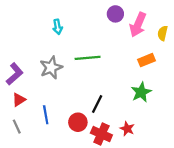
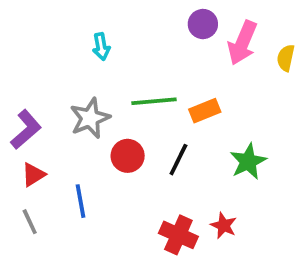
orange rectangle: (147, 60) -> (205, 111), moved
black line: (97, 104) -> (178, 160), moved
red circle: (78, 122) -> (128, 156), moved

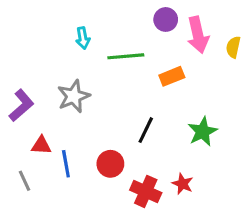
pink arrow: (242, 43) -> (198, 35), turned -36
green line: (154, 101) -> (126, 56), moved
orange rectangle: (205, 111) -> (172, 76), moved
red circle: (128, 156) -> (110, 164), moved
red triangle: (33, 175) -> (41, 145), moved, turned 35

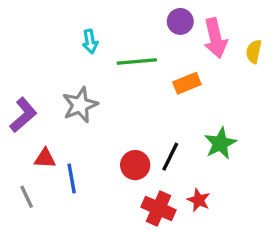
black line: (146, 130) -> (170, 157), moved
red circle: (110, 164) -> (135, 165), moved

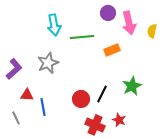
cyan arrow: (90, 41) -> (54, 25), size x1.5

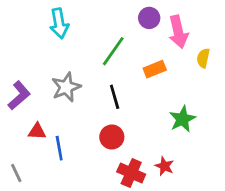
cyan arrow: (54, 25) -> (59, 23), moved
yellow semicircle: (152, 31) -> (203, 58), moved
green line: (82, 37) -> (113, 51), turned -50
black line: (102, 94) -> (115, 97), moved, turned -42
gray line: (16, 118) -> (16, 173), moved

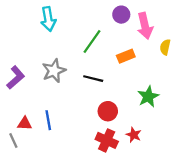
black line: (115, 97) -> (93, 79), turned -60
red triangle: (37, 131) -> (25, 124), moved
red circle: (112, 137) -> (108, 111), moved

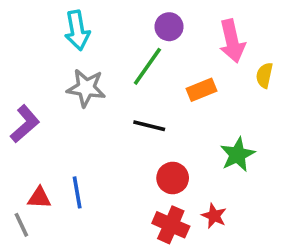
purple circle: (121, 15) -> (169, 27), moved
gray star: (54, 71) -> (86, 88), moved, turned 30

